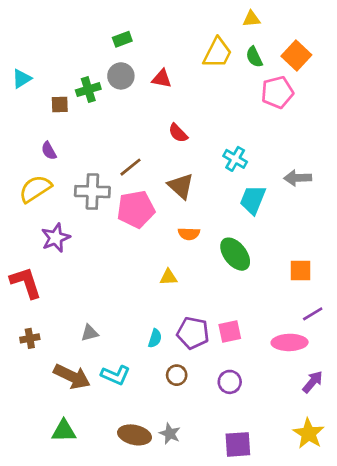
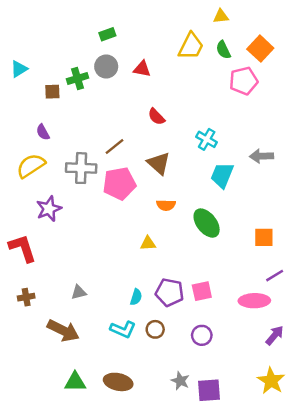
cyan L-shape: (115, 375) -> (123, 329), moved
green triangle: (64, 431) -> (75, 382), moved
gray star: (170, 434) -> (180, 381), moved

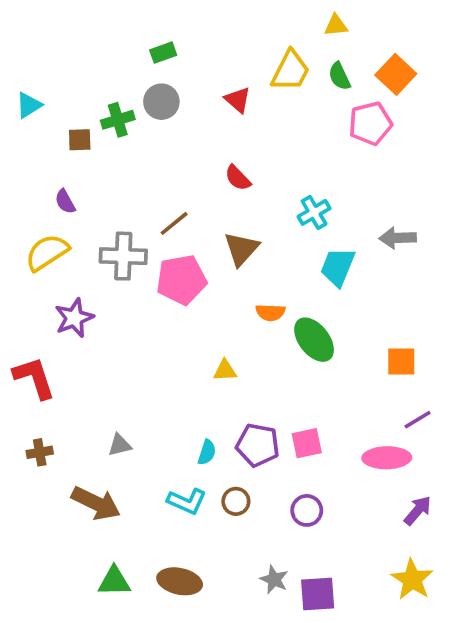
red triangle: (142, 69) -> (238, 100), moved, turned 30
cyan cross: (207, 139) -> (314, 212), turned 30
brown triangle: (159, 163) -> (241, 249), turned 30
orange semicircle: (166, 205) -> (270, 312), moved

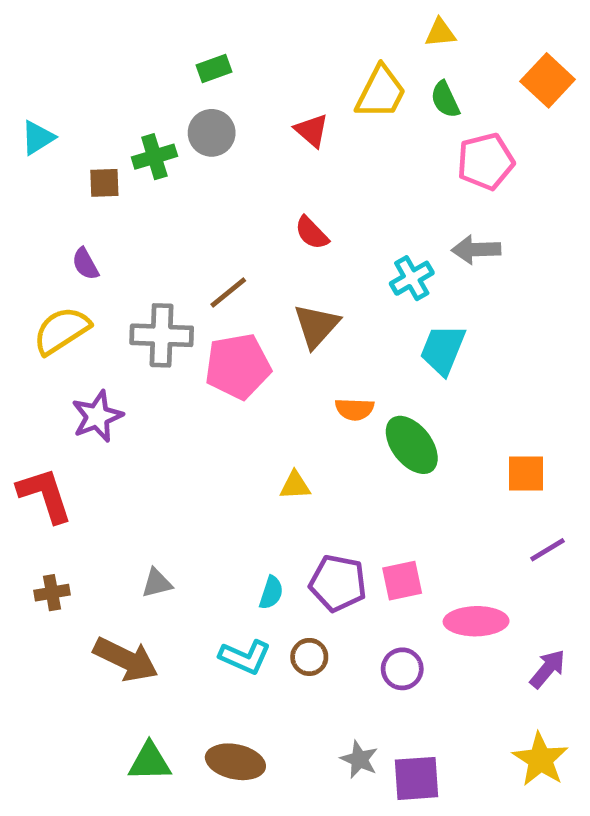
orange square: (396, 74) -> (548, 80), moved
gray arrow: (398, 238) -> (476, 250), moved
pink ellipse: (387, 458) -> (476, 621), moved

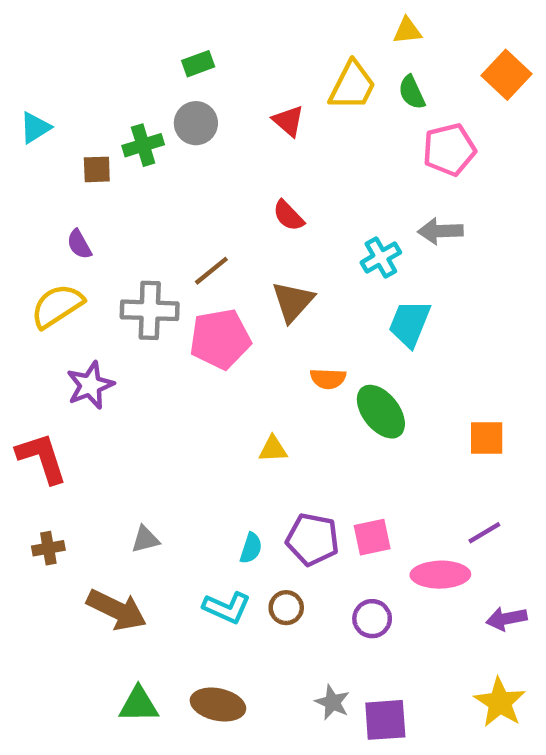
purple line: (548, 550) -> (484, 533), moved
purple arrow: (548, 669) -> (506, 619), turned -141

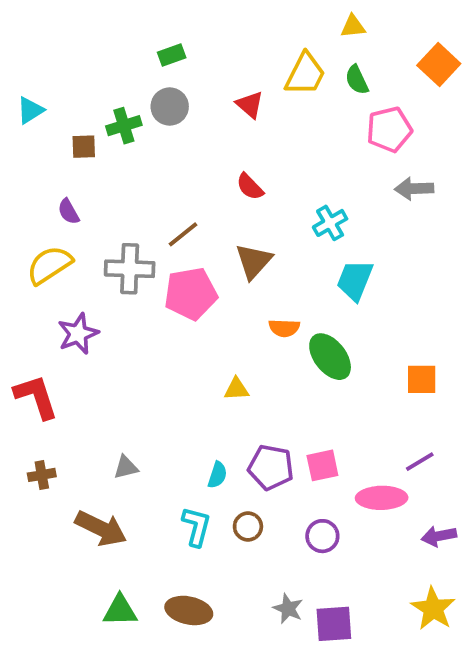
gray arrow: (440, 231) -> (414, 189), moved
cyan L-shape: (227, 608) -> (196, 526), turned -99

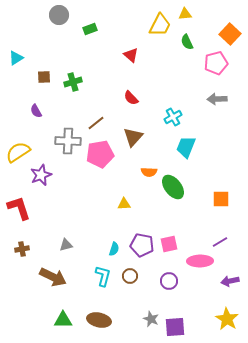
yellow trapezoid: (305, 74) -> (160, 25), moved
gray circle: (170, 107) -> (59, 15), moved
green cross: (124, 126) -> (73, 82), moved
pink pentagon: (389, 129) -> (216, 63), moved
yellow semicircle: (49, 265) -> (18, 152), moved

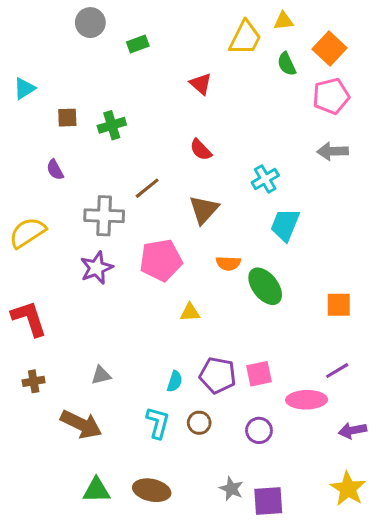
orange square: (230, 34) -> (330, 49), moved
pink pentagon: (100, 154) -> (161, 260), moved
purple star: (41, 175) -> (96, 268), moved

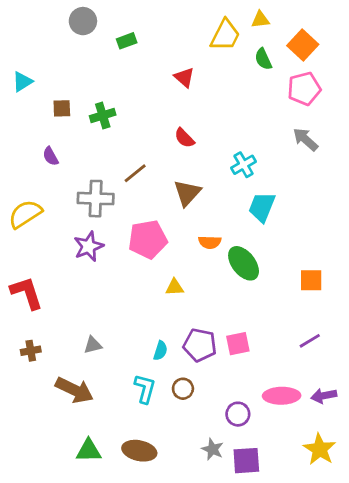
gray arrow: (333, 151) -> (305, 139), turned 44
pink ellipse: (307, 400) -> (282, 396), moved
purple circle: (259, 430) -> (238, 414), moved

